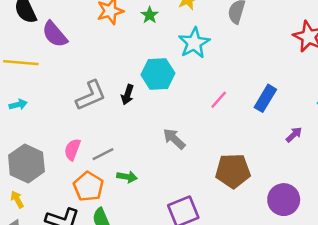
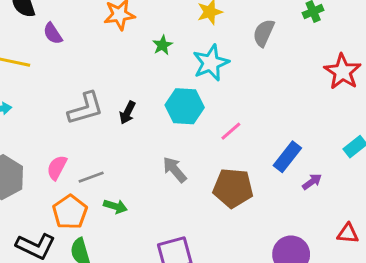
green star: (150, 15) -> (162, 45), moved
purple semicircle: (55, 34) -> (53, 33), size x0.7
cyan hexagon: (158, 74) -> (185, 106), moved
blue rectangle: (265, 98) -> (287, 157), moved
brown pentagon: (233, 171) -> (233, 188), moved

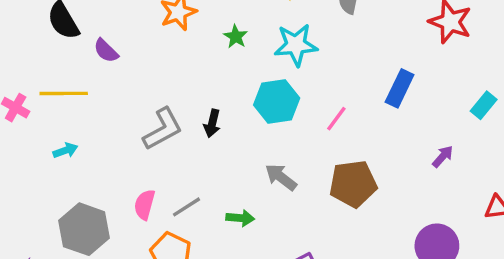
cyan star: (211, 63) -> (296, 45), turned 30
blue rectangle: (287, 157) -> (400, 88), moved
green arrow: (115, 206) -> (240, 218), moved

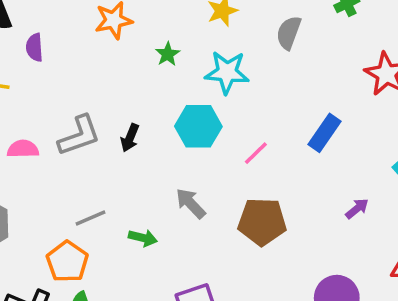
purple semicircle: (106, 51) -> (34, 47), turned 32
pink semicircle: (145, 205) -> (23, 149), moved, turned 64

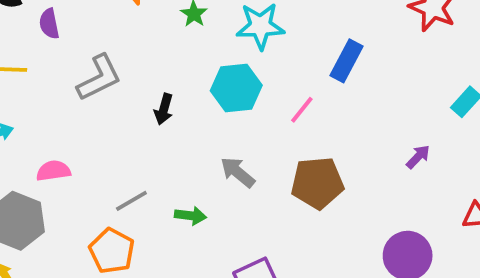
blue rectangle: (324, 133) -> (346, 61), moved
gray L-shape: (79, 136) -> (99, 78), moved
pink semicircle: (23, 149) -> (53, 171), moved

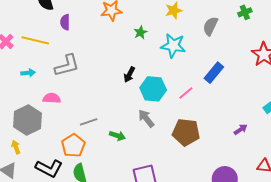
gray L-shape: (99, 78) -> (67, 66), moved
cyan hexagon: (236, 88) -> (153, 89), moved
black arrow: (164, 109) -> (129, 75), moved

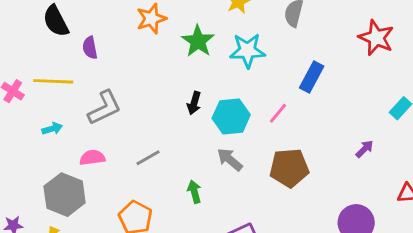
green star: (140, 32) -> (198, 41), size x1.6
gray line: (89, 122) -> (148, 158), moved
green arrow: (117, 136) -> (194, 192), turned -112

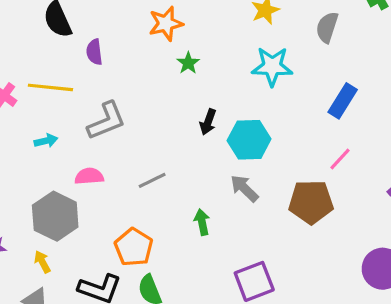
green star: (198, 41) -> (188, 63), moved, size x0.6
pink line: (278, 113) -> (340, 159), moved

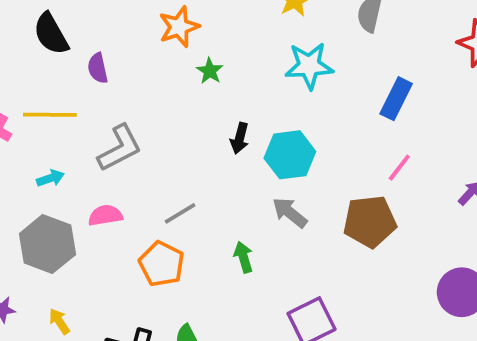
gray hexagon: (55, 216) -> (47, 244), moved
orange pentagon: (134, 247) -> (162, 264), moved

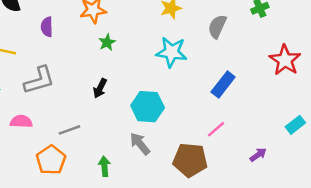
purple semicircle: (98, 68) -> (47, 27), moved
black arrow: (240, 138) -> (100, 88), moved

